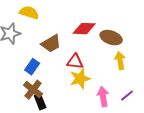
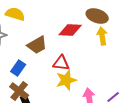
brown ellipse: (111, 38) -> (97, 16), moved
yellow arrow: (120, 61) -> (102, 36), moved

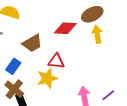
brown ellipse: (97, 16) -> (92, 14), turned -45
yellow star: (66, 80) -> (47, 78), moved

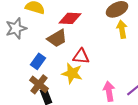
red diamond: (65, 28) -> (70, 18), moved
yellow star: (47, 78) -> (72, 73), turned 30

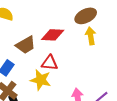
red diamond: (70, 18) -> (53, 35), moved

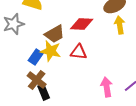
yellow star: (41, 80) -> (51, 51), moved

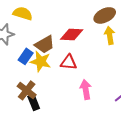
blue rectangle: (36, 57) -> (26, 56), moved
pink arrow: (107, 87) -> (86, 89), moved

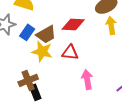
blue rectangle: (26, 56) -> (27, 32), moved
brown cross: (27, 90) -> (28, 80), turned 30

